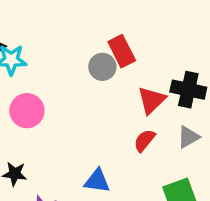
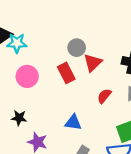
red rectangle: (122, 51) -> (66, 73), moved
red triangle: (151, 100) -> (93, 63), moved

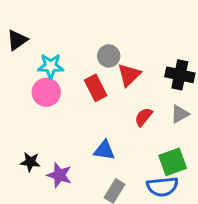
cyan star: (17, 43) -> (51, 66), moved
black star: (19, 118) -> (30, 162), moved

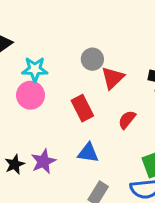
red rectangle: (96, 88) -> (82, 108), moved
black star: (30, 162) -> (15, 164), turned -30
purple star: (59, 175) -> (43, 161), moved, turned 30

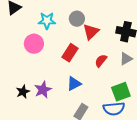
cyan star: (35, 69) -> (47, 21), moved
red rectangle: (82, 108) -> (70, 53), turned 60
blue triangle: (88, 153) -> (74, 84), turned -35

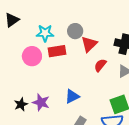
red rectangle: (70, 53) -> (57, 51), moved, turned 48
red semicircle: (101, 61) -> (100, 65), moved
purple star: (43, 90) -> (41, 102), turned -30

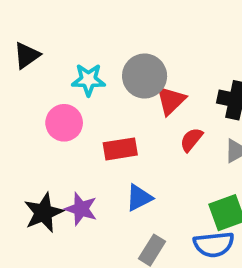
gray circle: (75, 31) -> (145, 76), size x1.5
red rectangle: (57, 51) -> (120, 149), moved
black star: (21, 104) -> (44, 213), size x1.5

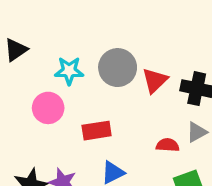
red triangle: (171, 100) -> (155, 80), moved
red semicircle: (191, 140) -> (168, 145), moved, turned 55

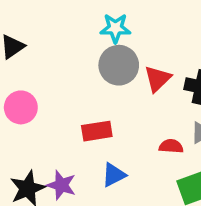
cyan star: (69, 71) -> (115, 28), moved
pink circle: (48, 108) -> (21, 107), moved

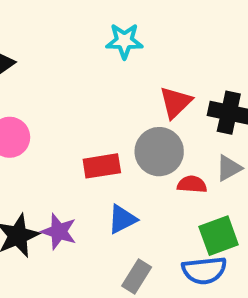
gray circle: (119, 65) -> (159, 152), moved

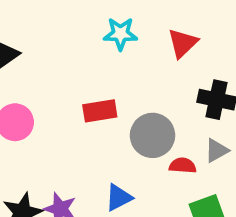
red triangle: (176, 102) -> (183, 43), moved
red rectangle: (102, 166) -> (100, 111), moved

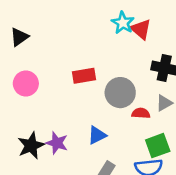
cyan star: (120, 34) -> (123, 23), moved, turned 30
red triangle: (183, 43) -> (141, 29), turned -35

